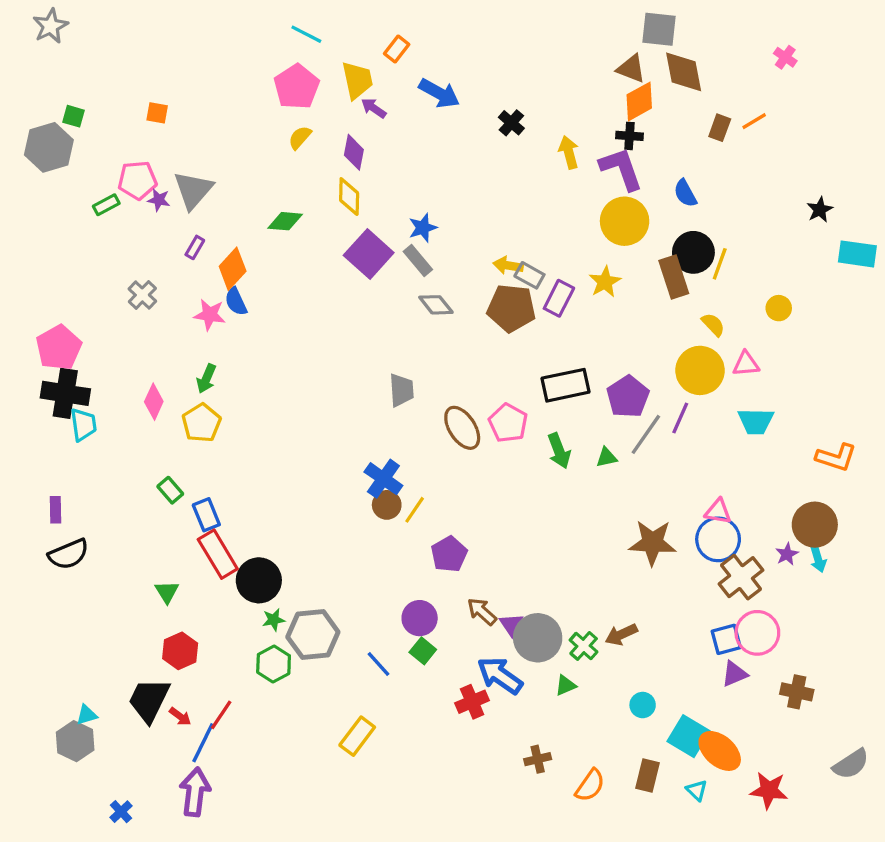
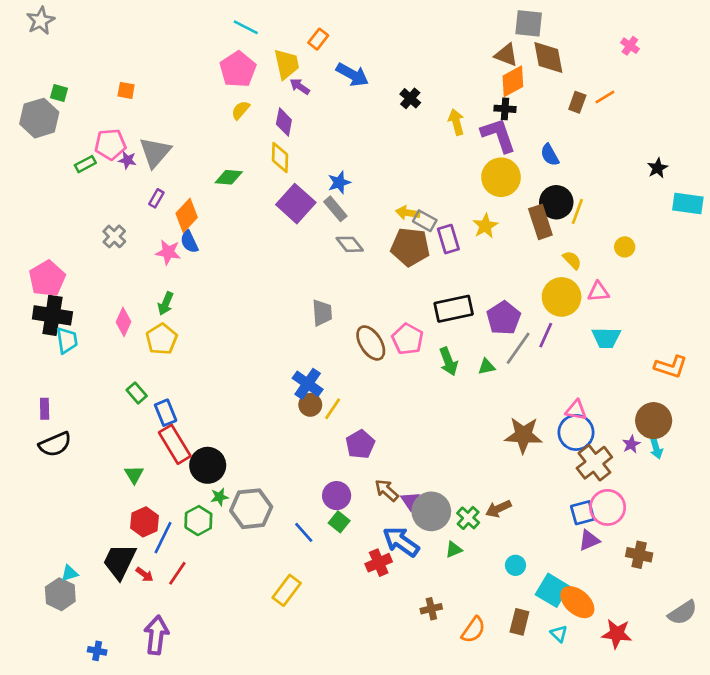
purple rectangle: (559, 298) -> (448, 239), turned -44
green hexagon: (274, 664) -> (198, 521), moved
blue line: (203, 743) -> (163, 538), moved
blue cross: (121, 812) -> (97, 651), turned -36

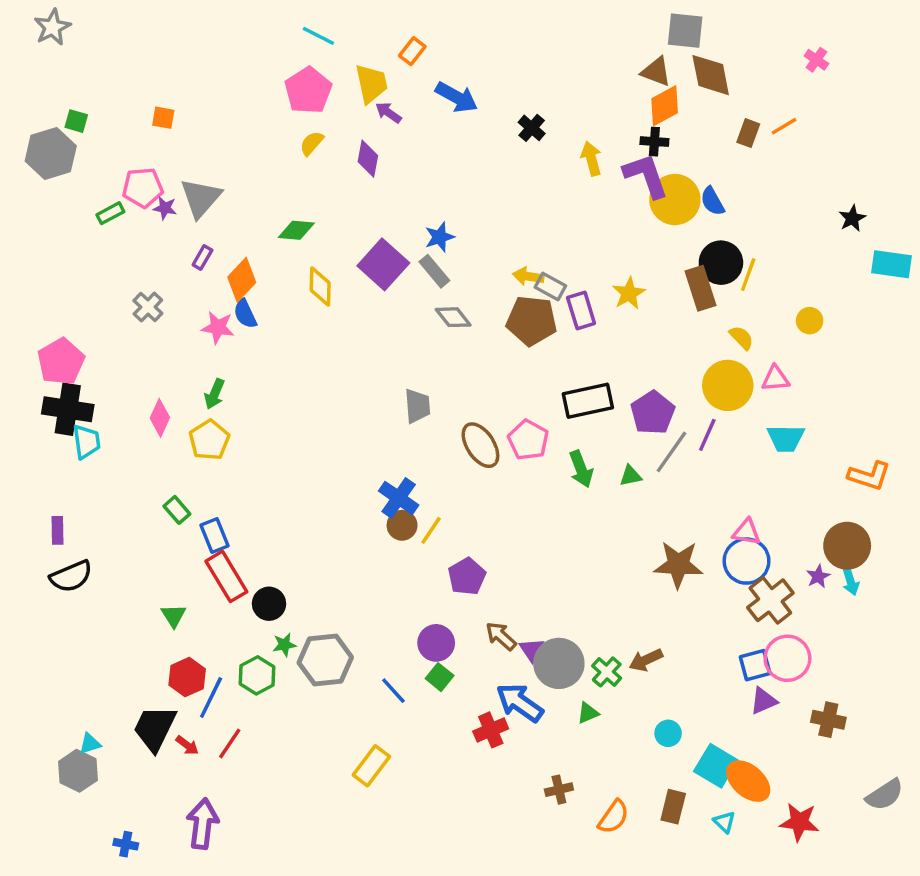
yellow diamond: (280, 158) -> (320, 287), moved
yellow circle: (501, 177) -> (675, 200), moved
black circle: (208, 465) -> (269, 604), size x0.7

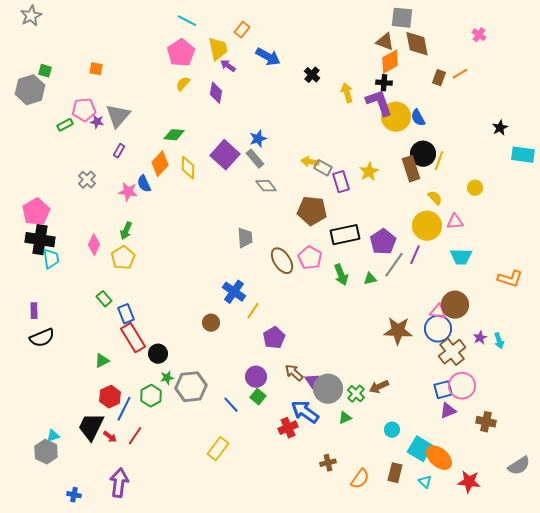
orange diamond: (242, 280) -> (160, 164), moved
brown pentagon: (532, 321) -> (312, 211), moved
brown circle: (402, 525) -> (211, 323), moved
brown circle: (847, 546) -> (455, 305), moved
green triangle: (173, 616) -> (102, 361), turned 35

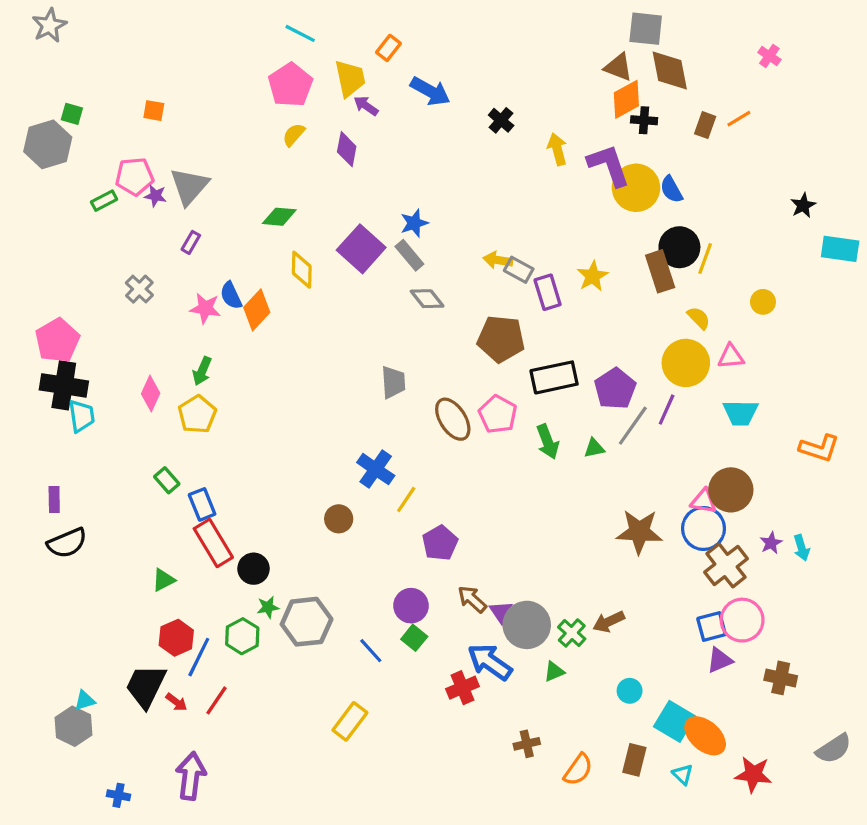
black cross: (384, 83) -> (644, 120), moved
orange diamond: (160, 164) -> (257, 310), moved

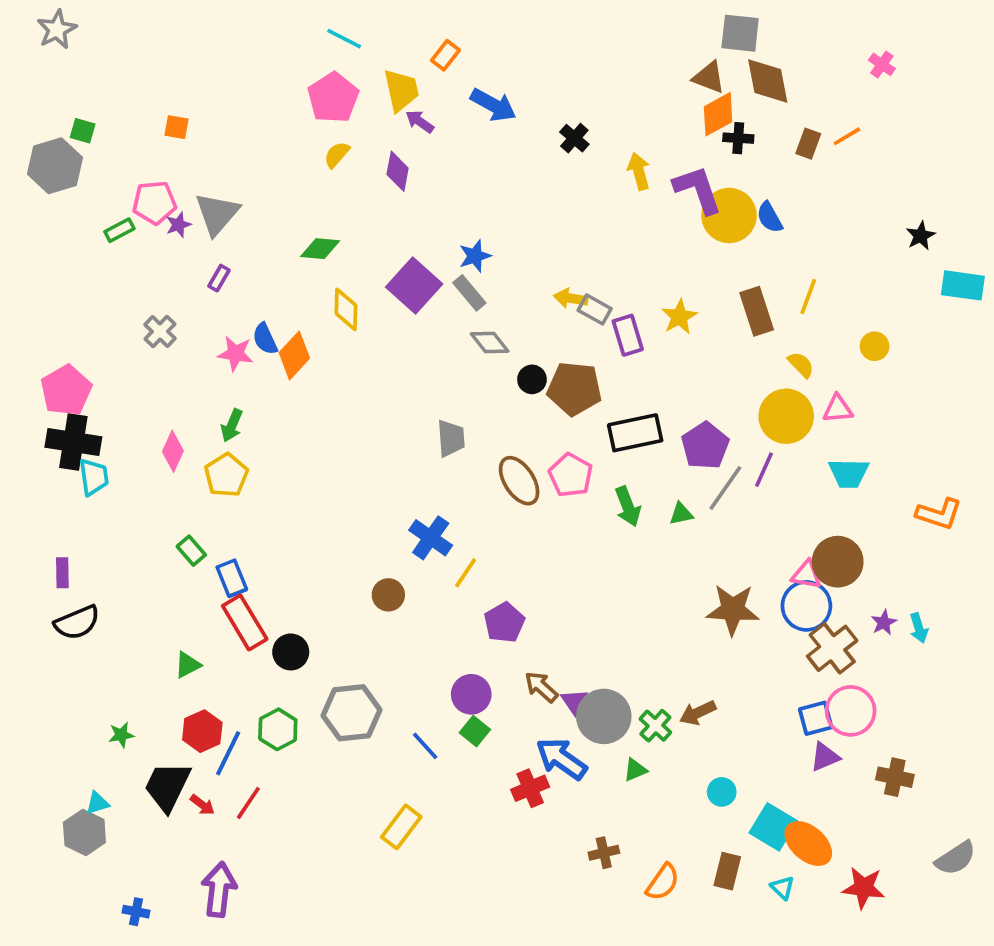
purple star: (155, 196) -> (178, 225), turned -30
black circle: (679, 247) -> (532, 379), moved, size x0.6
green star: (268, 607) -> (121, 735), moved

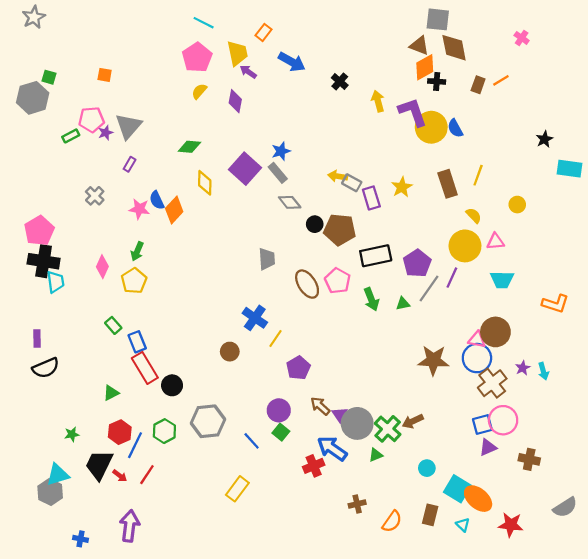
green cross: (655, 726) -> (388, 429), size x1.4
cyan triangle: (97, 803) -> (58, 475), size x1.6

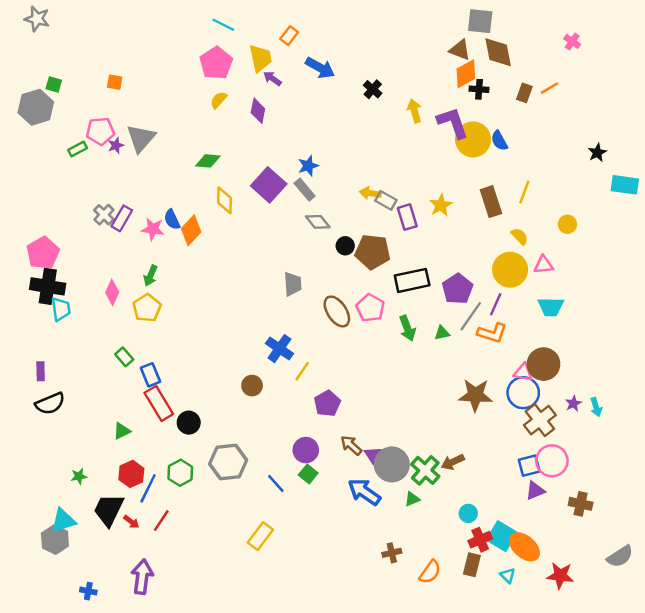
gray star: (34, 17) -> (37, 19), turned -30
purple rectangle: (130, 164) -> (122, 218), moved, size x1.5
orange L-shape: (555, 304) -> (492, 333), moved
red cross: (314, 466) -> (480, 540), moved

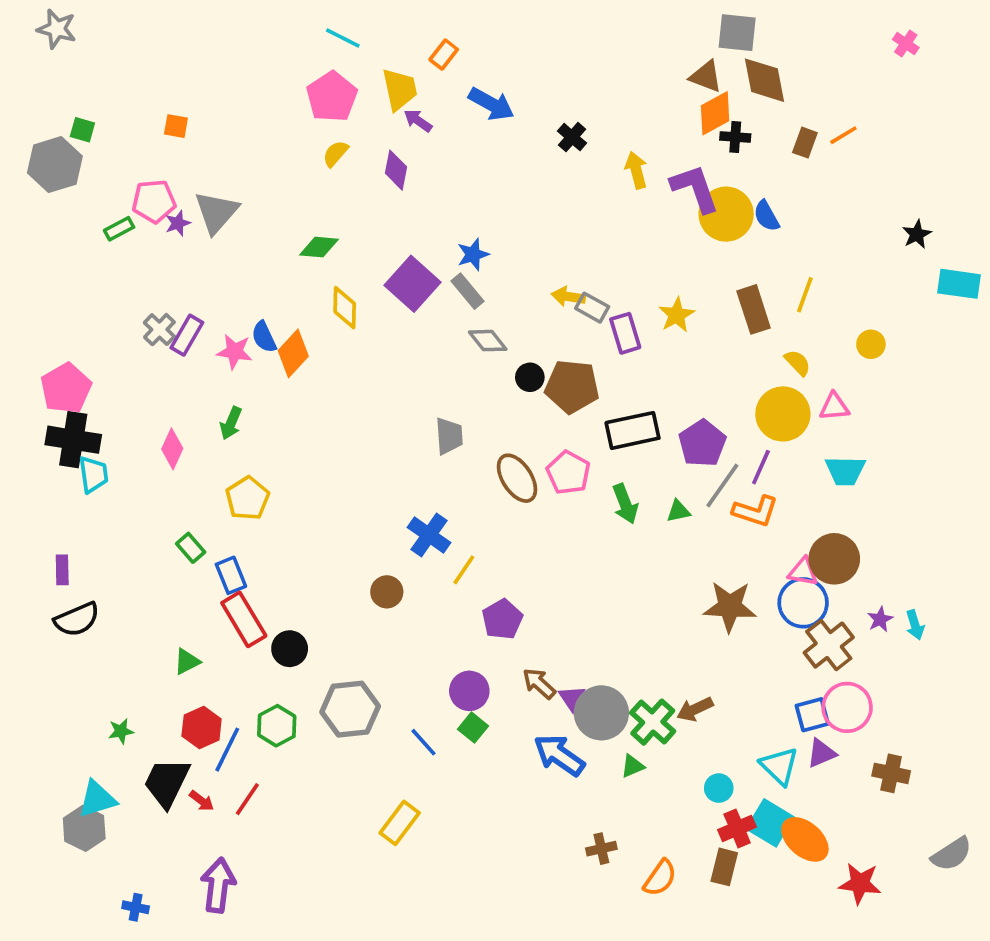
pink cross: (572, 41) -> (906, 44), moved
yellow pentagon: (147, 308) -> (247, 498), moved
cyan triangle: (508, 576) -> (779, 766), moved, size x1.6

